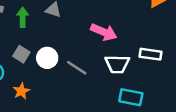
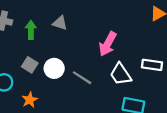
pink arrow: (104, 32) -> (108, 44), turned 95
white trapezoid: (117, 64) -> (121, 74), turned 55

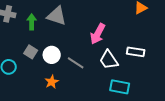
gray triangle: (60, 23) -> (57, 16), size x1.5
orange star: (30, 100) -> (52, 82), moved

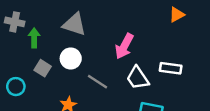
green arrow: (32, 22) -> (34, 38), moved
white circle: (52, 55) -> (71, 58), moved

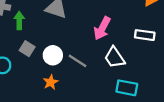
white circle: (71, 58) -> (53, 55), moved
white rectangle: (171, 68) -> (145, 35), moved

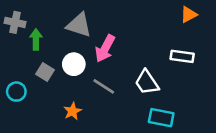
pink arrow: (102, 28) -> (105, 49), moved
white circle: (53, 55) -> (74, 64), moved

